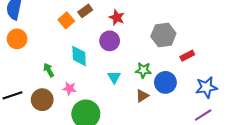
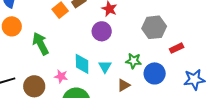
cyan diamond: (79, 56) -> (82, 64), moved
green arrow: (49, 70) -> (41, 44), moved, size x1.6
brown triangle: (142, 96) -> (124, 85), moved

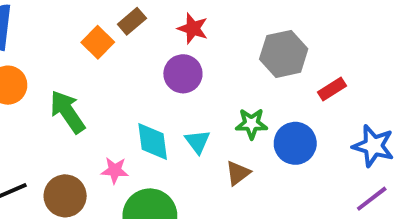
blue star: (194, 80) -> (373, 146), turned 30

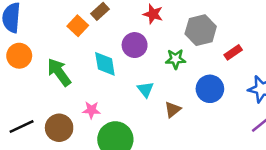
red star: (193, 28) -> (153, 14), moved
green star: (251, 124) -> (176, 59), moved
cyan diamond: (153, 141) -> (105, 64), moved

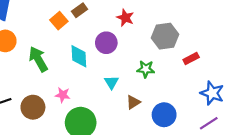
green star: (176, 59) -> (146, 69), moved
blue circle: (210, 89) -> (164, 115), moved

